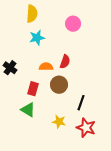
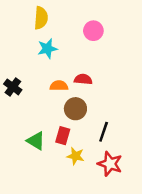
red semicircle: (65, 62) -> (83, 79), turned -104
red rectangle: (33, 89) -> (63, 136), moved

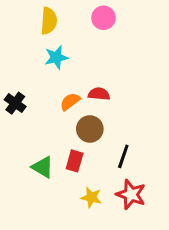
pink circle: (93, 31) -> (104, 18), moved
orange semicircle: (59, 86) -> (70, 102), turned -36
yellow star: (75, 156) -> (91, 197), moved

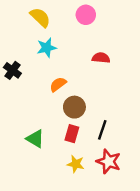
yellow semicircle: (49, 21) -> (40, 17), turned -50
red semicircle: (99, 94) -> (101, 58), moved
black cross: (15, 103) -> (12, 70), moved
red rectangle: (75, 161) -> (72, 134), moved

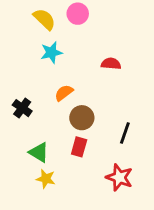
pink circle: (86, 15) -> (78, 14), moved
black cross: (12, 70) -> (22, 108), moved
black line: (102, 130) -> (125, 133), moved
yellow star: (76, 164) -> (46, 179), moved

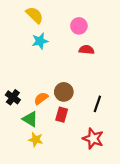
pink circle: (78, 14) -> (79, 26), moved
orange semicircle: (64, 93) -> (41, 98), moved
black cross: (22, 108) -> (13, 97), moved

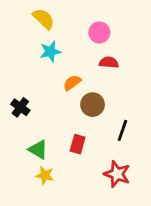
brown circle: (64, 92) -> (93, 105), moved
black cross: (13, 97) -> (20, 107), moved
orange semicircle: (41, 98) -> (72, 83), moved

